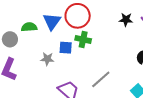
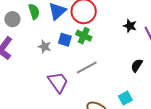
green semicircle: (29, 27) -> (34, 11), turned 63
gray line: (101, 79) -> (87, 68), moved

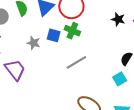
purple trapezoid: (58, 82) -> (15, 70), moved
cyan square: (125, 98) -> (120, 79), moved

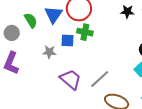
gray line: (76, 62) -> (100, 79), moved
purple trapezoid: (15, 70) -> (71, 79), moved

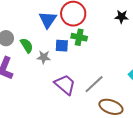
green semicircle: (31, 20) -> (27, 46), moved

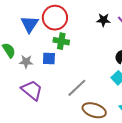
blue square: (62, 46) -> (49, 58), moved
purple trapezoid: (65, 85) -> (32, 90), moved

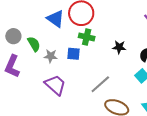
black star: (103, 20) -> (119, 47), moved
blue triangle: (29, 24) -> (55, 19), turned -30

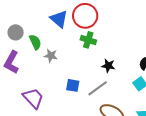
black star: (119, 47) -> (108, 66), moved
blue square: (74, 54) -> (73, 85), moved
purple trapezoid: (55, 85) -> (33, 98), moved

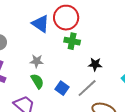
green semicircle: (35, 42) -> (37, 81), moved
blue square: (73, 85) -> (62, 88), turned 32

